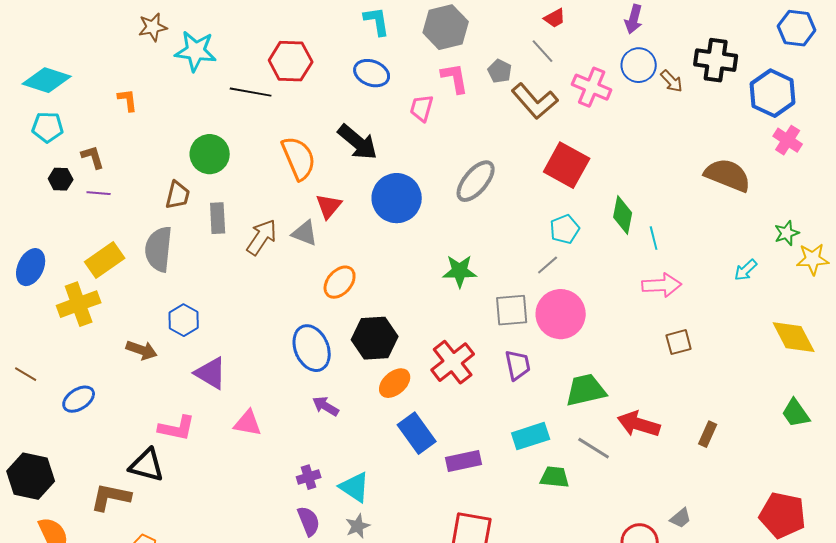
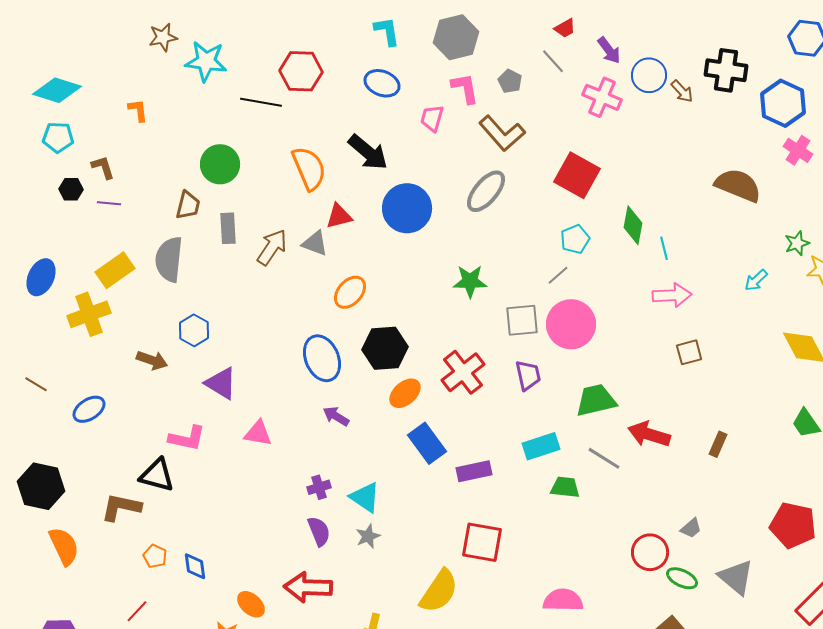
purple arrow: (634, 19) -> (609, 50), moved, turned -52
brown L-shape: (535, 101) -> (502, 133), moved
red triangle: (329, 206) -> (339, 216), turned 36

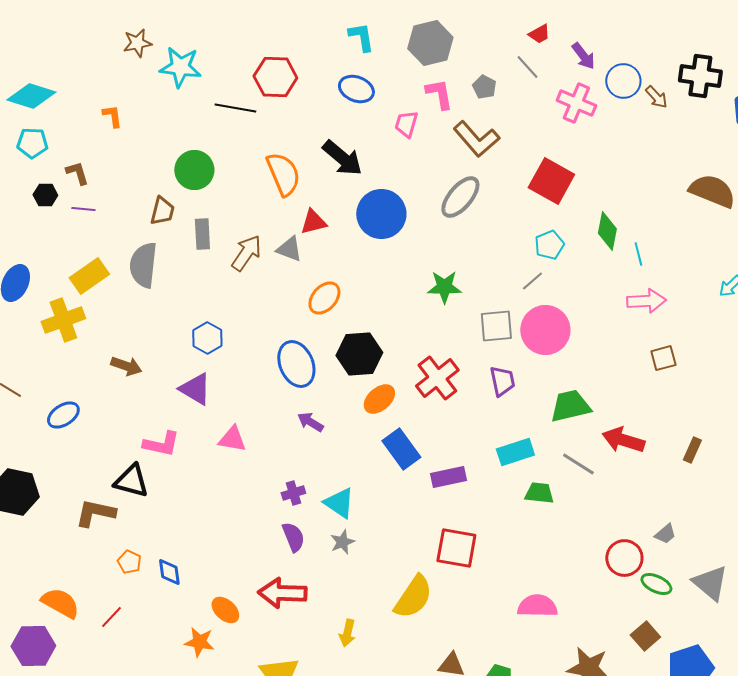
blue hexagon: (194, 330) -> (207, 338), moved
orange semicircle: (64, 546) -> (60, 603), moved, turned -36

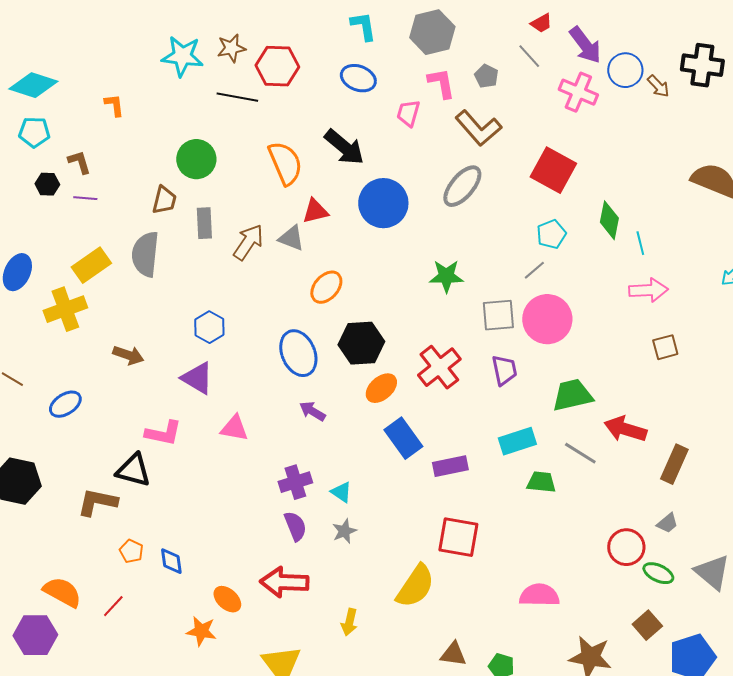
brown star: (137, 43) -> (231, 48), moved
purple arrow: (583, 56) -> (585, 45), size x1.4
brown rectangle: (692, 450) -> (674, 464), moved, size x1.5
purple cross: (293, 493) -> (295, 482), size x1.4
cyan triangle: (339, 503) -> (341, 492), size x0.7

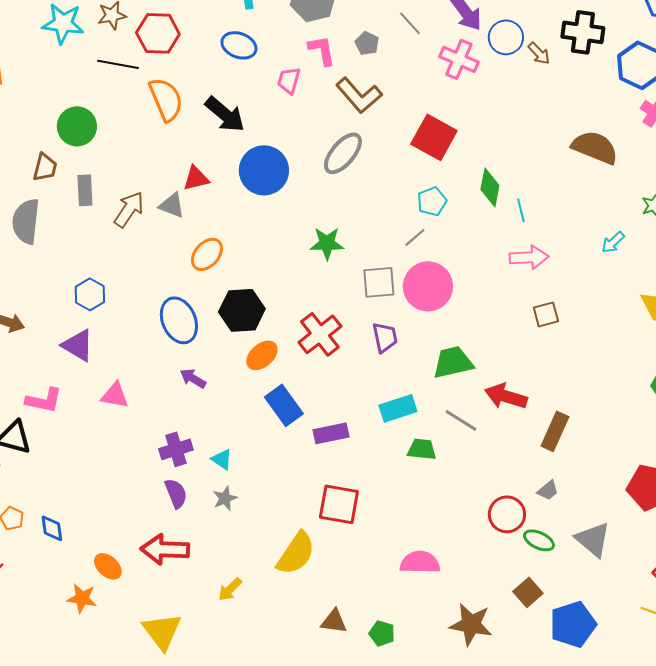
orange semicircle: (285, 163) -> (166, 99), moved
yellow arrow: (349, 622) -> (230, 589), turned 32

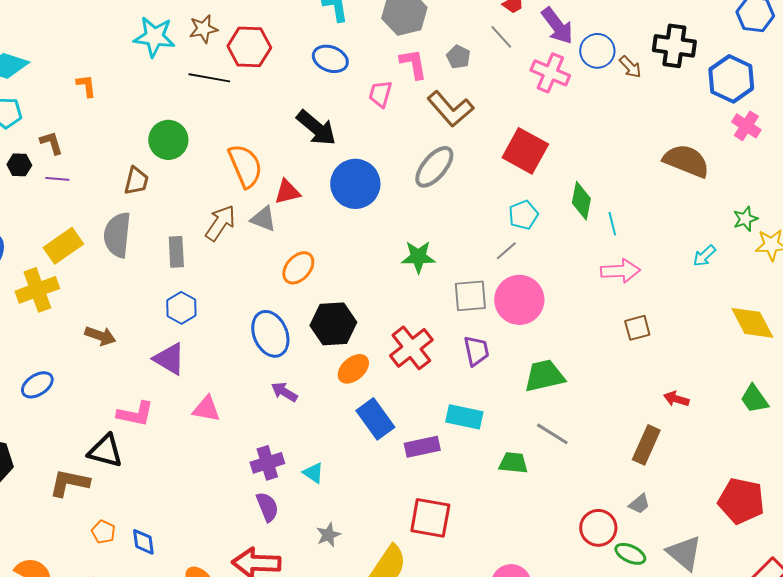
orange semicircle: (166, 99) -> (245, 166), moved
gray rectangle: (85, 190) -> (176, 252), moved
red arrow: (506, 396) -> (676, 399), moved, size x0.6
cyan rectangle: (398, 408) -> (464, 417), moved, turned 30
gray star: (225, 498) -> (328, 535), moved

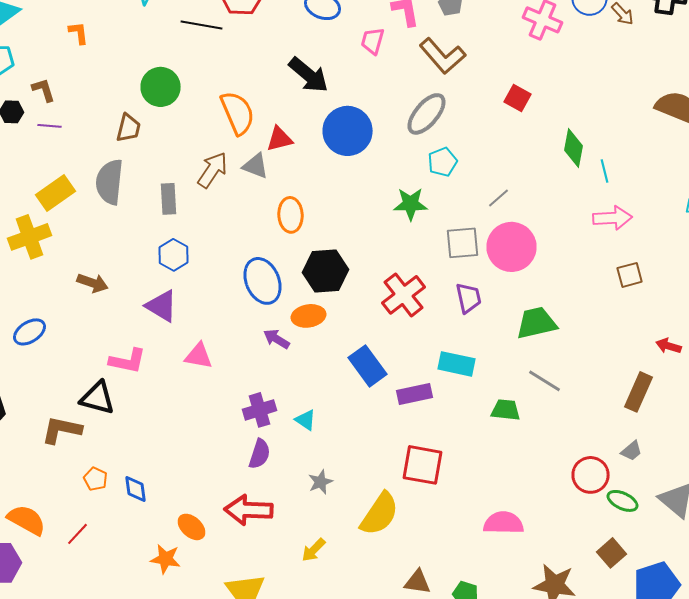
red square: (525, 151) -> (518, 98), size x0.6
cyan pentagon: (523, 215) -> (442, 162), moved
orange ellipse: (298, 268) -> (290, 215), turned -44
orange ellipse: (353, 369) -> (308, 316), moved, turned 32
purple semicircle: (267, 507) -> (260, 454), turned 40

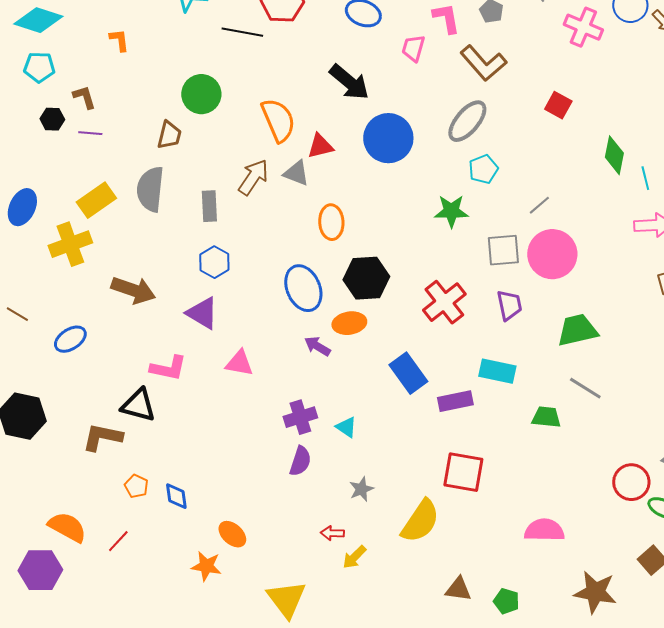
brown arrow: (92, 283) -> (133, 290), size x1.4
red arrow: (248, 510) -> (332, 533), moved, size x0.5

